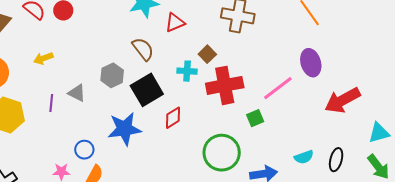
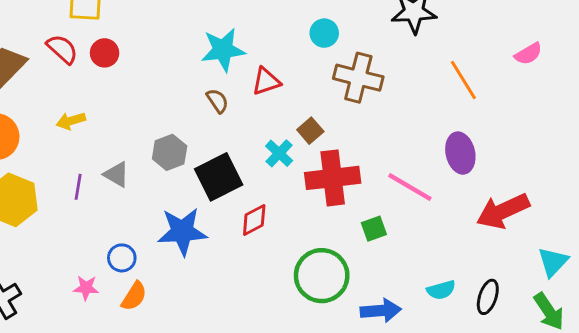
brown semicircle: (143, 49) -> (217, 101), moved, size x0.7
cyan cross: (187, 71) -> (279, 153), turned 36
pink line: (278, 88) -> (410, 187), turned 64
cyan triangle: (379, 133) -> (553, 262), turned -35

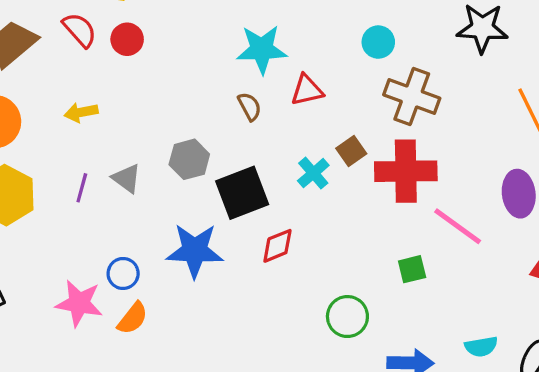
red cross: (333, 178) -> (406, 171), moved
green circle: (322, 276) -> (347, 317), size x0.7
pink star: (86, 288) -> (79, 303), size x1.6

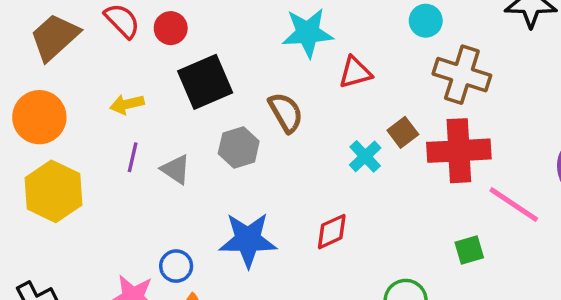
brown semicircle: (250, 106) -> (286, 112), moved, size x1.4
purple line: (82, 188) -> (133, 157), moved
black square: (242, 193) -> (205, 82), moved

